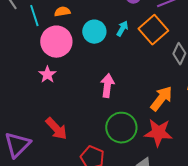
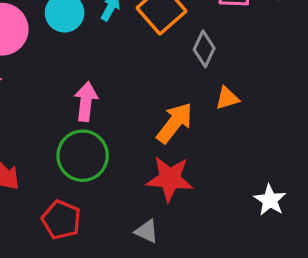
green circle: (121, 128) -> (83, 156), moved

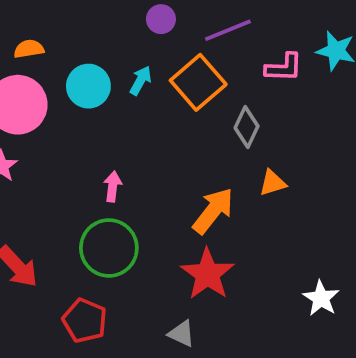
pink arrow: (86, 101) -> (113, 187), size x0.7
red star: (170, 179) -> (207, 274), turned 30

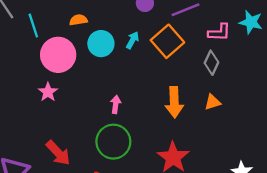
orange semicircle: (29, 49) -> (78, 20), moved
gray diamond: (247, 127) -> (211, 63), moved
orange arrow: (213, 211) -> (174, 102), moved, turned 140

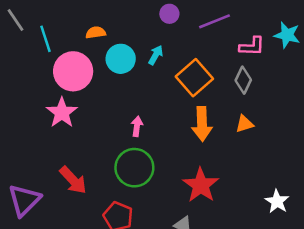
orange square: (167, 41) -> (194, 78), moved
pink star: (48, 92) -> (62, 113), size x1.4

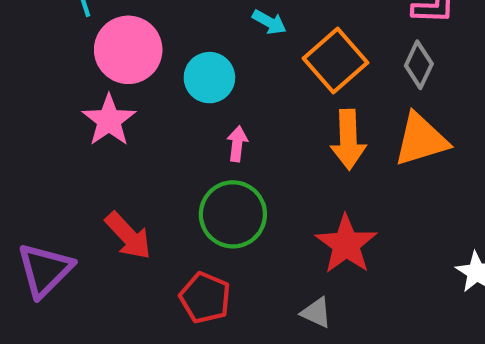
cyan arrow: (156, 55) -> (269, 22), turned 90
cyan circle: (121, 59) -> (209, 78), moved
orange triangle: (244, 124) -> (421, 140), size x1.8

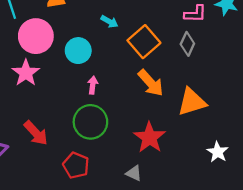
orange arrow: (348, 140) -> (151, 83), turned -40
orange triangle: (421, 140) -> (192, 102), moved

